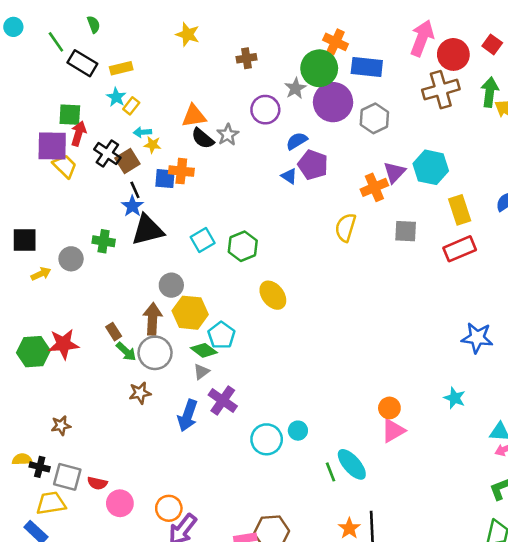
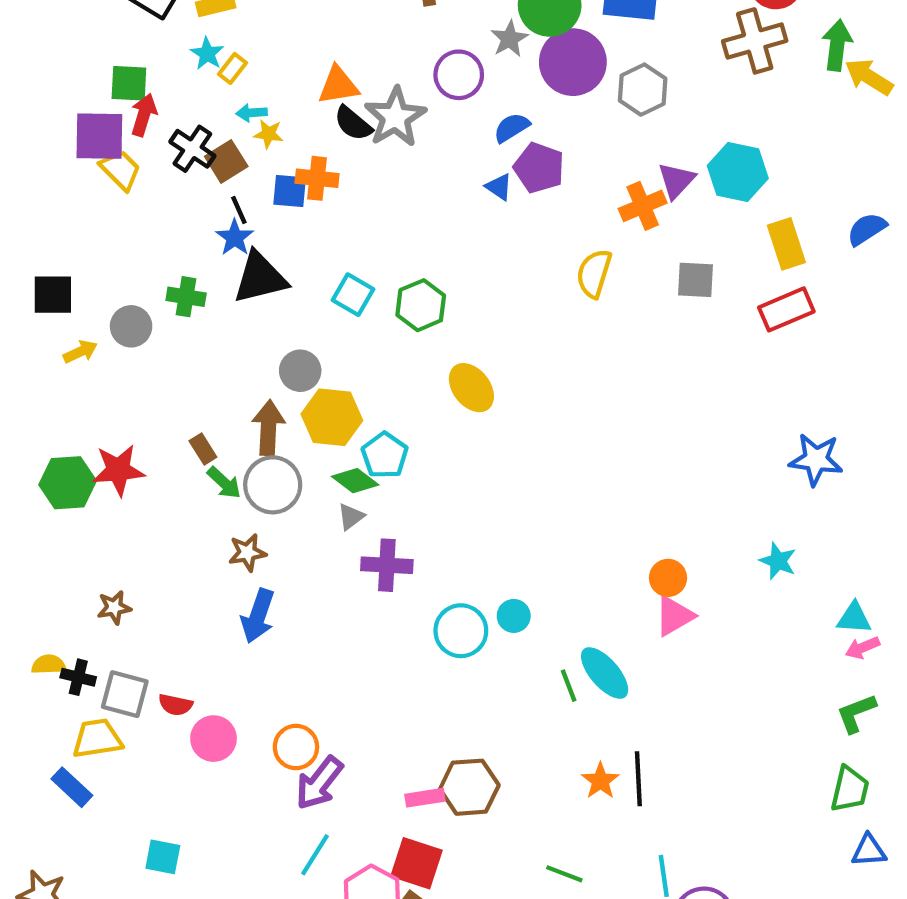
gray star: (228, 135) -> (395, 117), size x1.6
cyan square: (203, 240) -> (353, 295), turned -30
purple cross: (223, 400) -> (387, 565), turned -32
blue arrow: (188, 416) -> (258, 616), moved

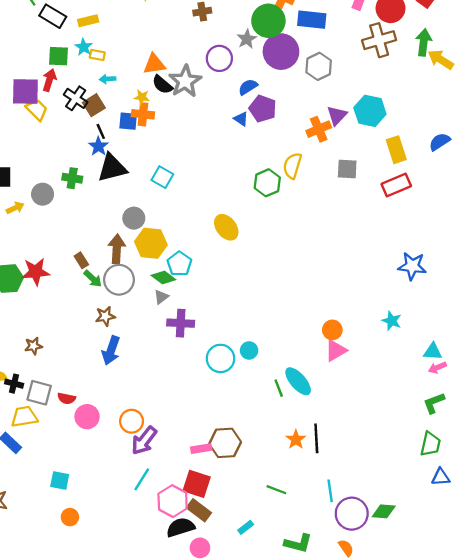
yellow rectangle: (233, 68) -> (97, 55), turned 63
green square: (129, 83) -> (59, 56), moved
yellow star: (268, 134) -> (142, 97), moved
green hexagon: (421, 305) -> (267, 183), moved

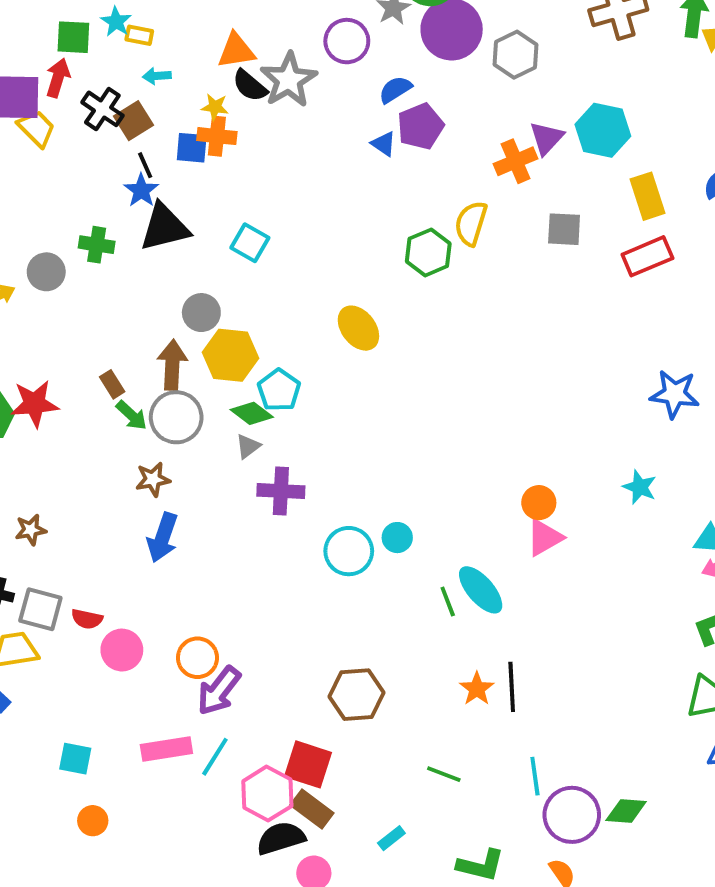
purple pentagon: (263, 109) -> (421, 126), turned 30
pink rectangle: (201, 449) -> (166, 749), moved, size x1.4

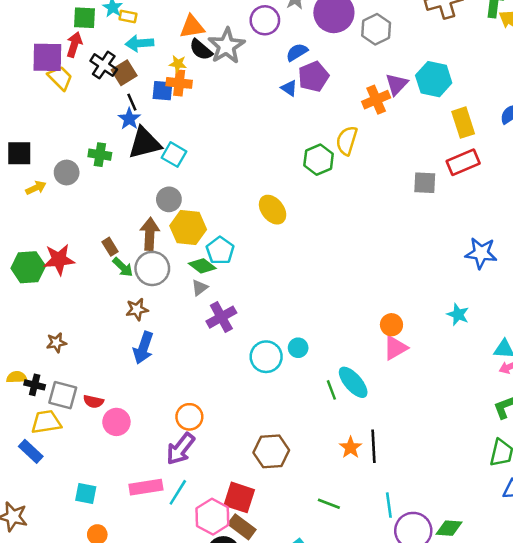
cyan arrow: (157, 76) -> (139, 43), size x1.5
gray square: (564, 229) -> (425, 183), moved
cyan square: (250, 243) -> (174, 155), moved
purple cross: (281, 491) -> (221, 317), turned -32
orange circle: (197, 658) -> (189, 417), moved

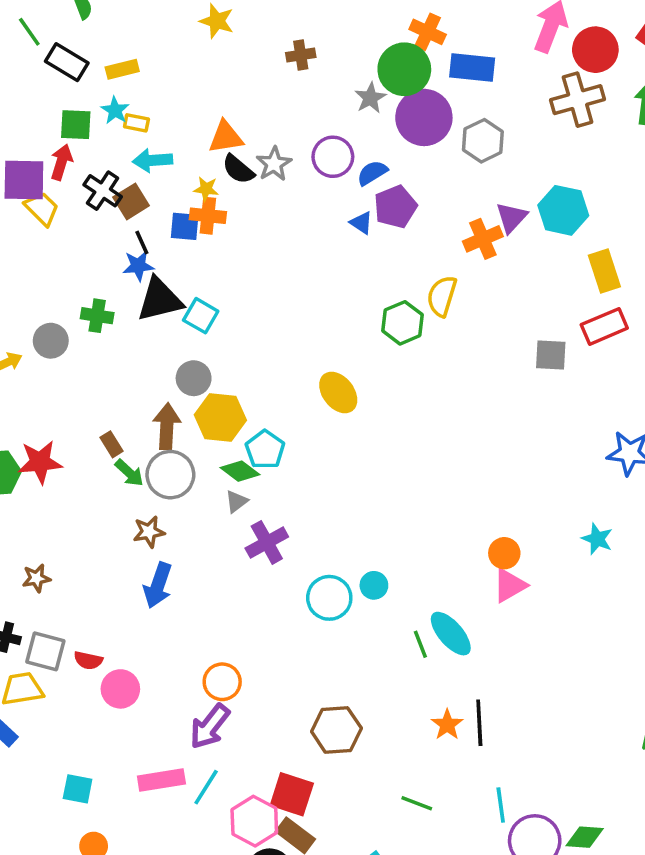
purple circle: (265, 20) -> (333, 157), moved
gray star: (226, 46) -> (274, 164), size x0.7
blue star: (129, 119) -> (138, 266), turned 30

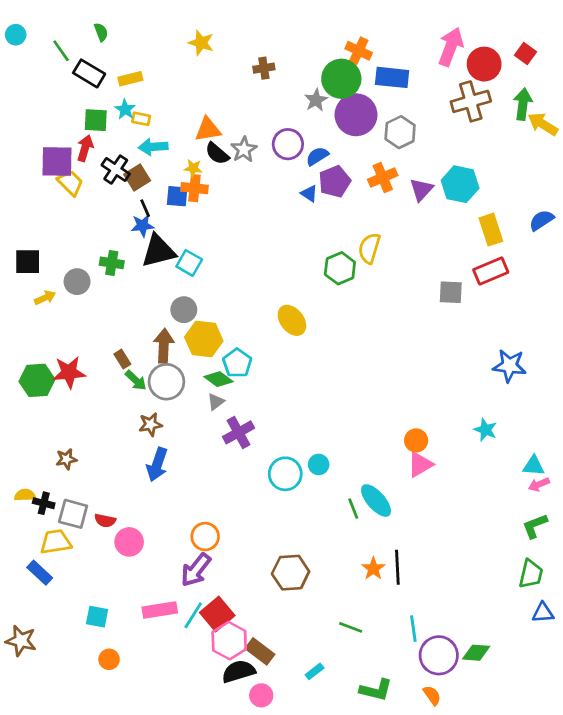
orange cross: (483, 239) -> (383, 178), moved
red square: (292, 794) -> (217, 614), moved, turned 32

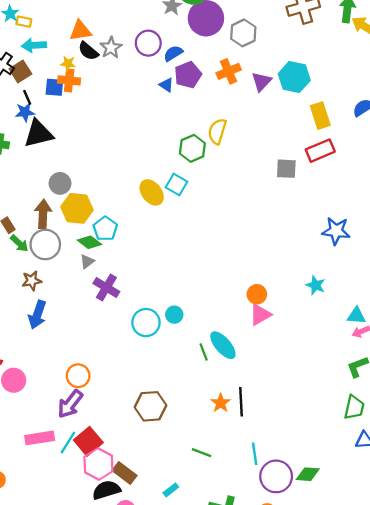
cyan square: (189, 263) -> (177, 185), moved
purple cross: (239, 432) -> (106, 287), turned -30

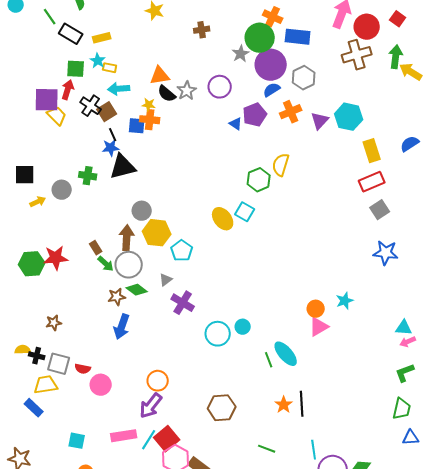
blue semicircle: (173, 53) -> (272, 90), moved
gray square: (286, 169) -> (380, 210), moved, turned -36
green diamond: (89, 242) -> (137, 290), moved
cyan star: (316, 285) -> (345, 301), moved, turned 30

